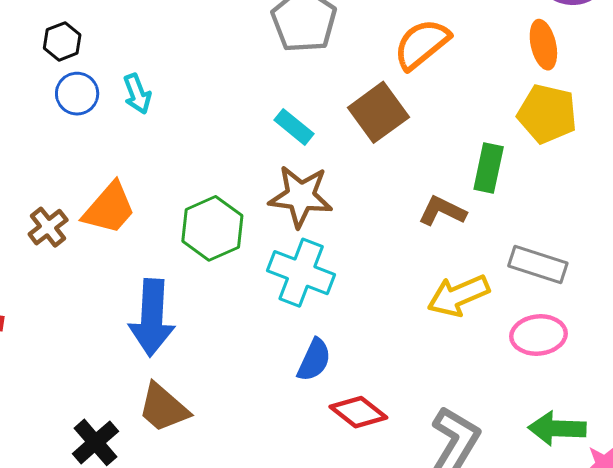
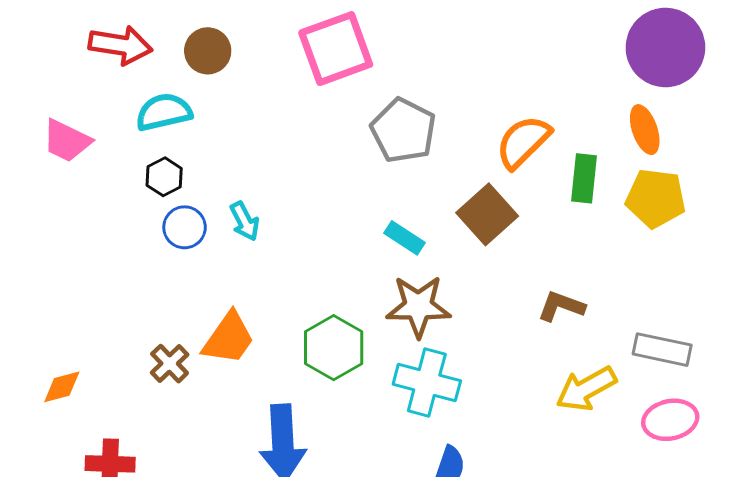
green rectangle: (489, 168) -> (584, 178), moved

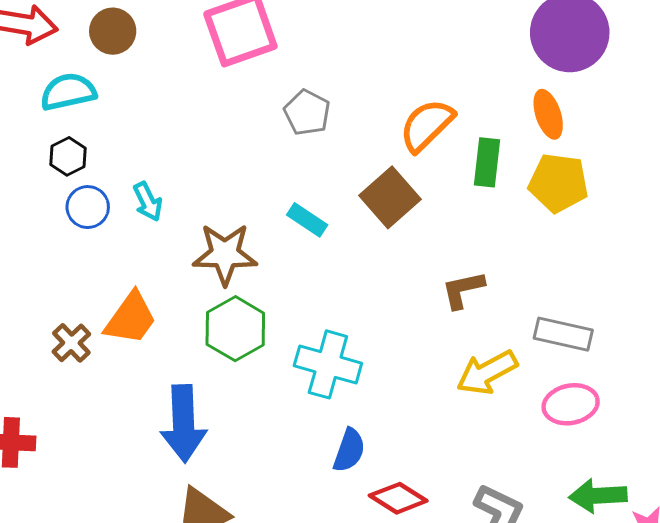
gray pentagon: (403, 130) -> (307, 113), size x0.7
brown star: (418, 306) -> (225, 254), moved
brown L-shape: (561, 306) -> (463, 290), turned -33

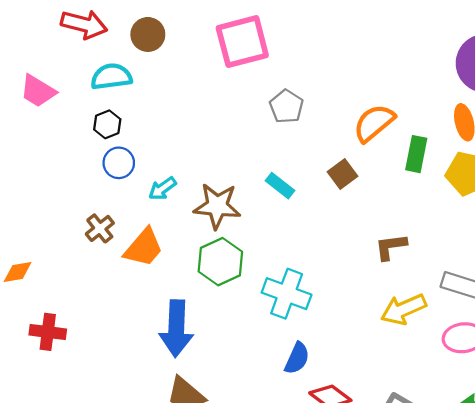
brown square: (390, 197) -> (343, 174), size x0.7
cyan arrow: (148, 202) -> (162, 189), moved, turned 76
brown cross: (71, 343) -> (100, 228), moved

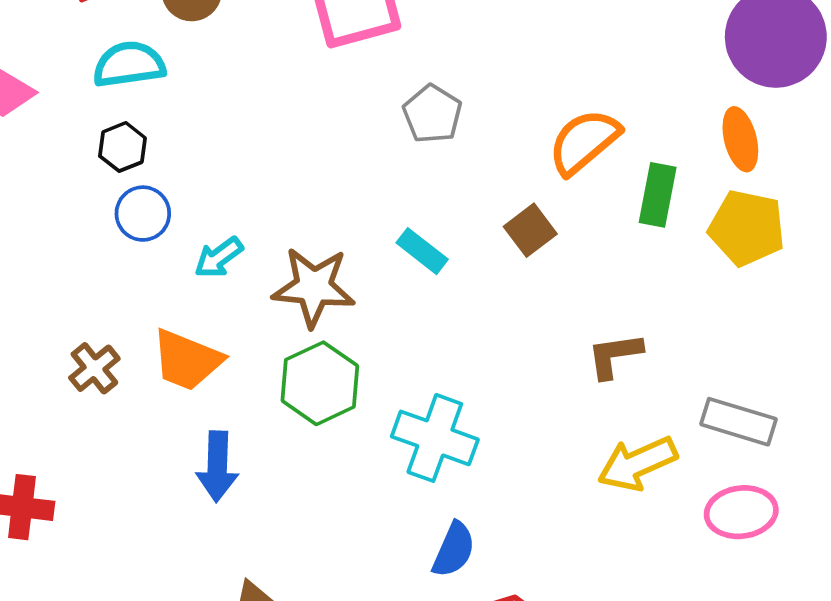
brown cross: (100, 228) -> (94, 368), moved
orange trapezoid: (144, 248) -> (187, 360), turned 72
blue arrow: (176, 328) -> (217, 466), moved, size x0.7

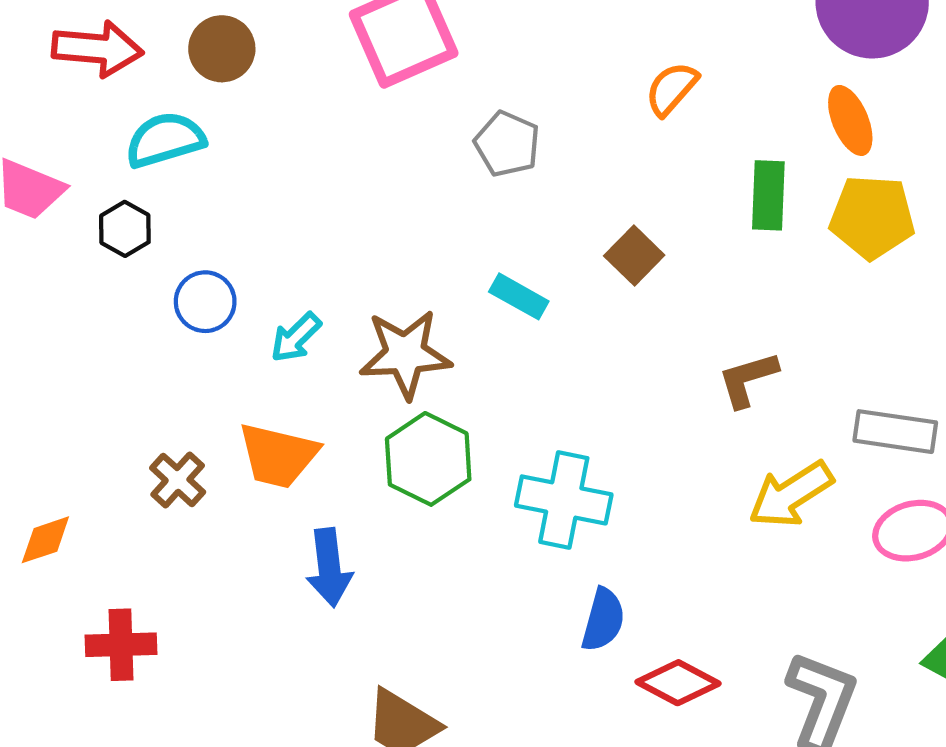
orange semicircle: (584, 142) -> (672, 89), moved, size x0.7
black hexagon: (122, 147) -> (125, 229), moved

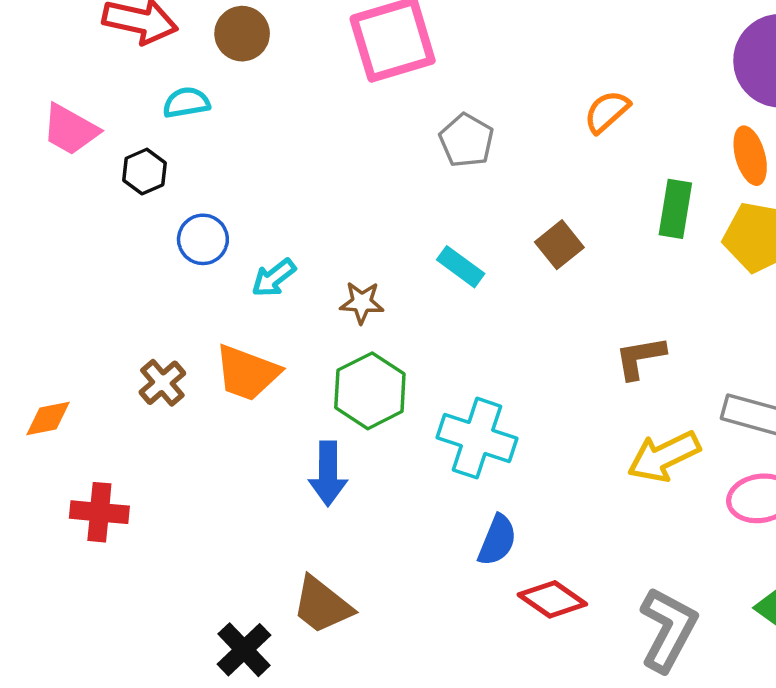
cyan semicircle: (165, 140) -> (186, 103), size x0.7
brown star: (405, 354) -> (362, 302), size x0.6
blue arrow: (329, 568) -> (328, 474), moved

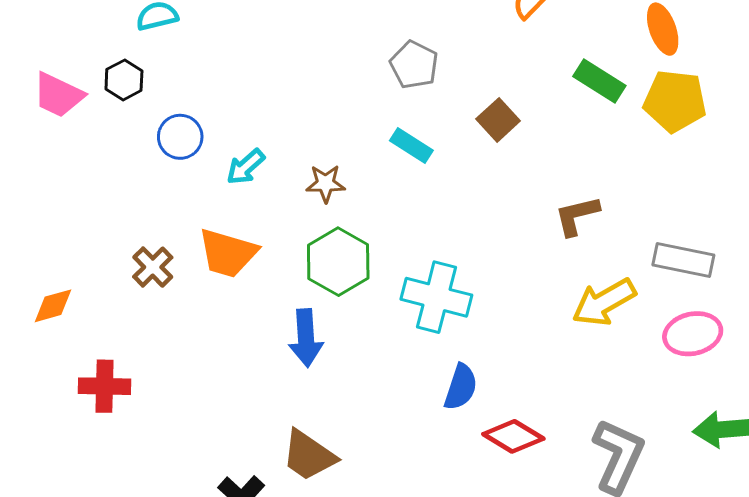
pink trapezoid: (70, 130) -> (58, 95), moved
gray pentagon: (466, 140) -> (414, 65), moved
green rectangle: (675, 209) -> (599, 81), turned -63

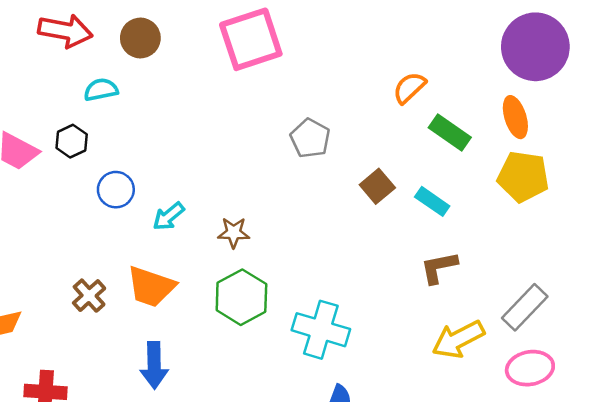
green rectangle: (599, 81) -> (450, 133), moved
cyan rectangle: (411, 146) -> (432, 201), moved
gray rectangle: (683, 260) -> (525, 307), turned -60
blue arrow: (306, 338) -> (154, 365), moved

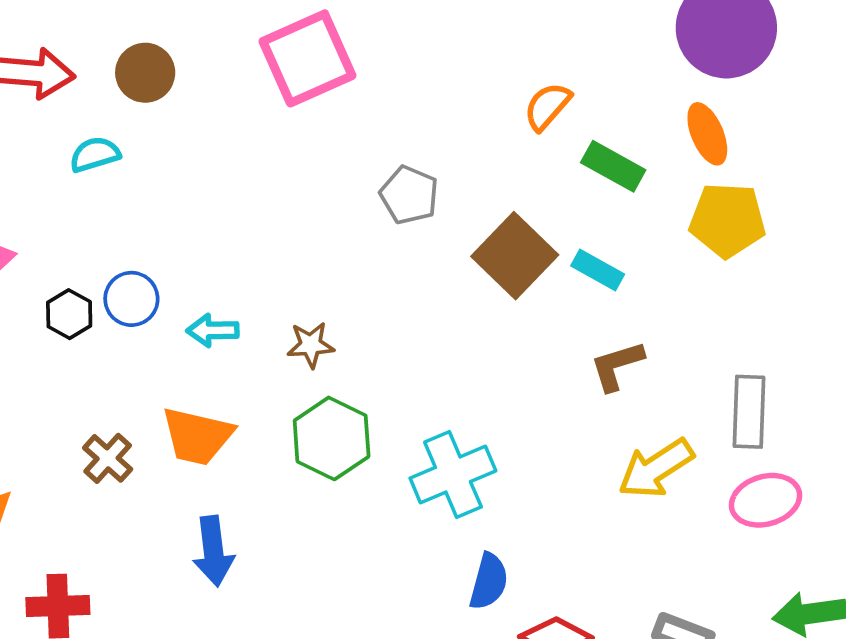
black hexagon: (72, 141) -> (69, 314), moved
brown square: (377, 186) -> (515, 256), size x1.6
cyan arrow: (169, 216) -> (213, 330), turned 44
gray rectangle: (525, 307) -> (749, 412), turned -36
cyan cross: (321, 330) -> (453, 475), turned -34

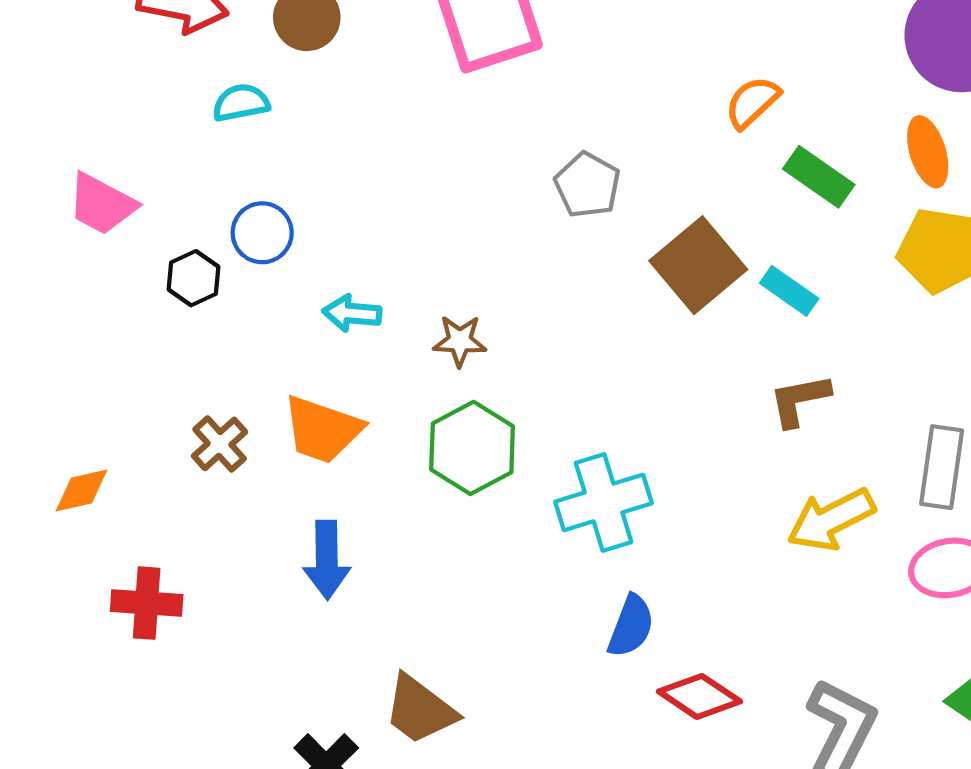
blue circle: (131, 299) -> (262, 233), moved

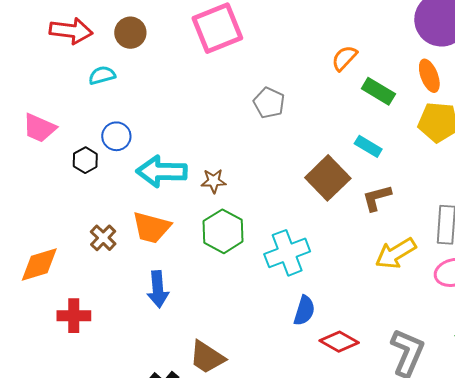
brown square: (698, 265) -> (328, 178), moved
cyan arrow: (352, 313) -> (162, 171), size x1.8
orange diamond: (82, 491) -> (39, 264), size x1.5

